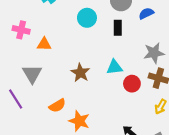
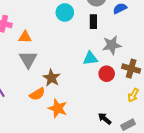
gray star: (154, 53) -> (112, 45), moved
brown star: (80, 73) -> (52, 78), moved
gray triangle: (32, 74) -> (28, 59), moved

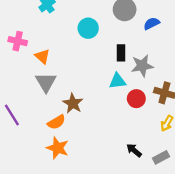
black rectangle: (93, 22) -> (121, 53), moved
orange triangle: (25, 37) -> (42, 56), turned 40
orange star: (58, 108) -> (58, 148), moved

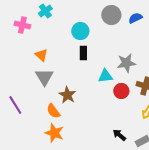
blue semicircle: (152, 23) -> (135, 18), moved
pink cross: (18, 41) -> (22, 25), moved
black rectangle: (121, 53) -> (83, 53), moved
orange semicircle: (56, 122) -> (53, 111), turned 84

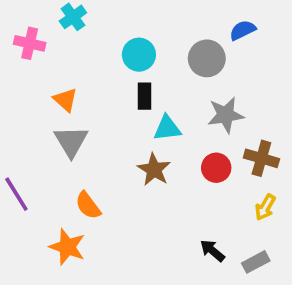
gray circle: (111, 15) -> (207, 58), moved
cyan triangle: (105, 76) -> (167, 128), moved
brown star: (67, 95) -> (154, 170), moved
orange star: (54, 133) -> (67, 247), moved

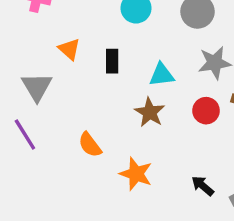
black rectangle: (145, 96) -> (112, 61), moved
gray triangle: (71, 141) -> (37, 87), moved
orange star: (67, 247) -> (136, 174), moved

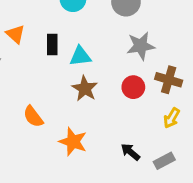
cyan triangle: (162, 75) -> (80, 56), moved

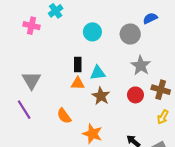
orange triangle: (16, 34) -> (78, 83), moved, turned -40
gray star: (141, 46) -> (141, 66), turned -30

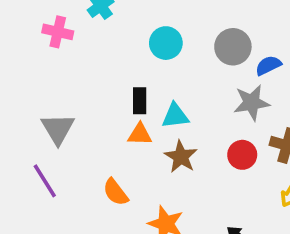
blue semicircle: (150, 18) -> (268, 65), moved
gray star: (141, 66) -> (252, 103), turned 30

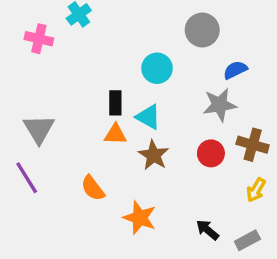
cyan circle: (166, 43) -> (157, 68), moved
gray circle: (233, 47) -> (202, 30), moved
cyan triangle: (175, 116) -> (148, 117), turned 36

